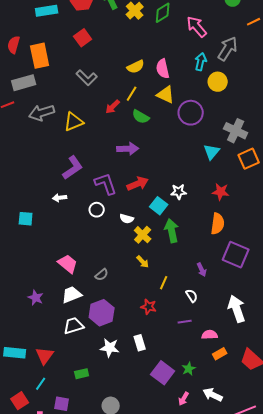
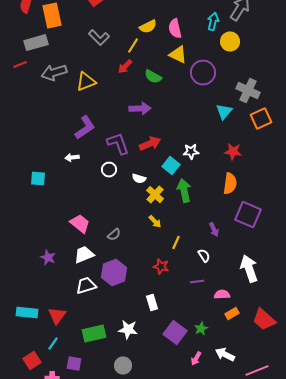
yellow line: (132, 94) -> (133, 46), moved
white star: (110, 348) -> (128, 330), moved
green rectangle: (82, 374) -> (94, 334), size x1.6

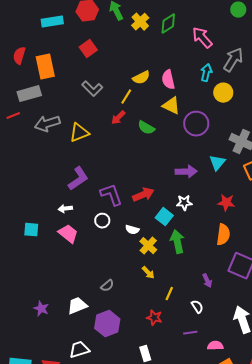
purple arrow: (140, 109) -> (186, 172), moved
pink trapezoid: (80, 224) -> (68, 234), moved
white trapezoid: (86, 286) -> (79, 350), moved

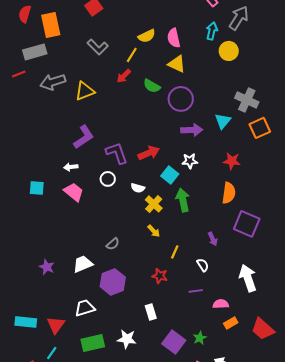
purple circle: (196, 124) -> (181, 99), moved

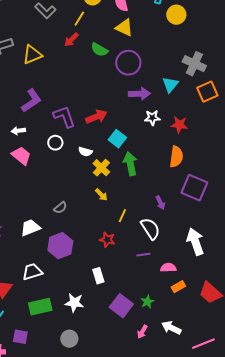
white star: (190, 161) -> (152, 118), moved
white semicircle: (203, 265) -> (150, 229), size x1.6

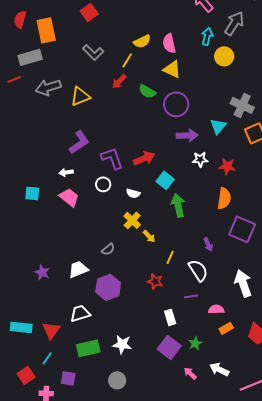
yellow cross: (101, 168) -> (132, 220), moved
white rectangle: (98, 276) -> (170, 317), moved
pink arrow: (142, 332) -> (190, 373), turned 104

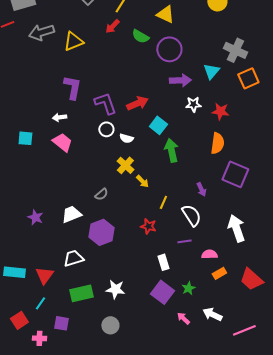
purple L-shape: (79, 142) -> (72, 87), turned -45
white circle: (103, 184) -> (106, 129), moved

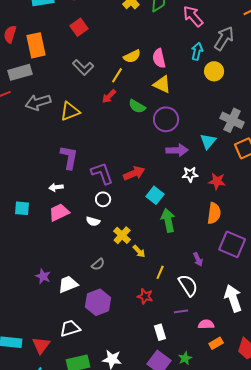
white semicircle: (126, 138) -> (93, 221), moved
pink trapezoid: (62, 142) -> (59, 212), turned -65
purple star: (35, 217) -> (43, 276), moved

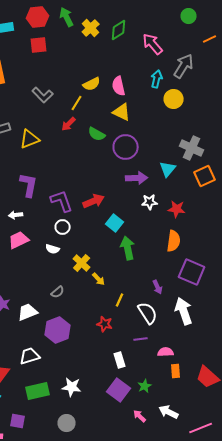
red square: (79, 27) -> (39, 45), moved, turned 30
white arrow: (233, 298) -> (184, 311), moved
orange rectangle: (216, 343) -> (176, 371), turned -64

